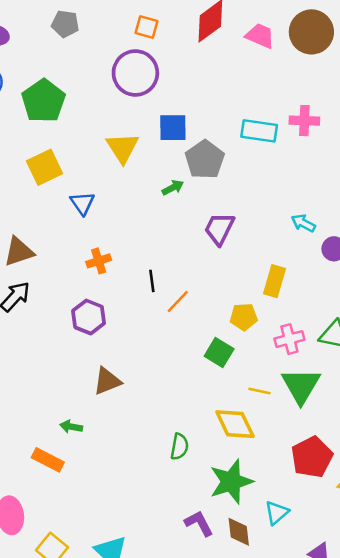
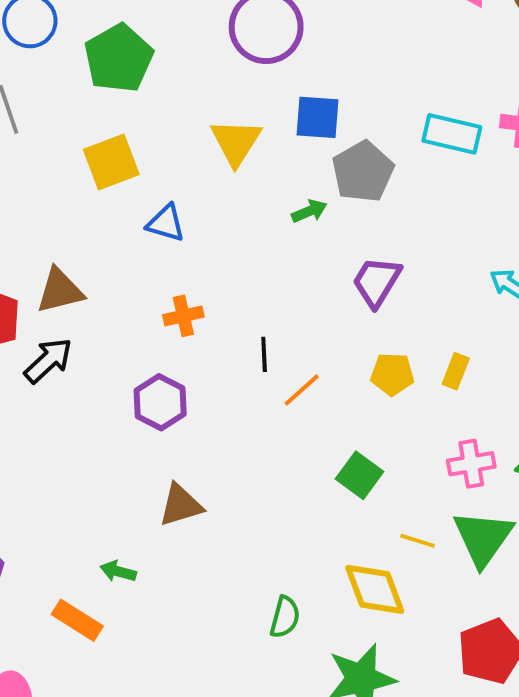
blue triangle: (82, 203) -> (166, 223), turned -44
yellow rectangle: (274, 281) -> (456, 371), size x0.7
yellow pentagon: (244, 317) -> (392, 374), moved

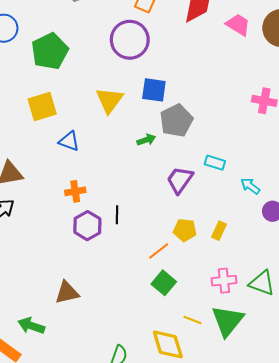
cyan rectangle: (452, 134) -> (215, 163), moved, size x0.7
orange line: (302, 390) -> (159, 251), moved
purple hexagon: (160, 402) -> (87, 226), moved
green arrow: (118, 571) -> (31, 326), size x1.4

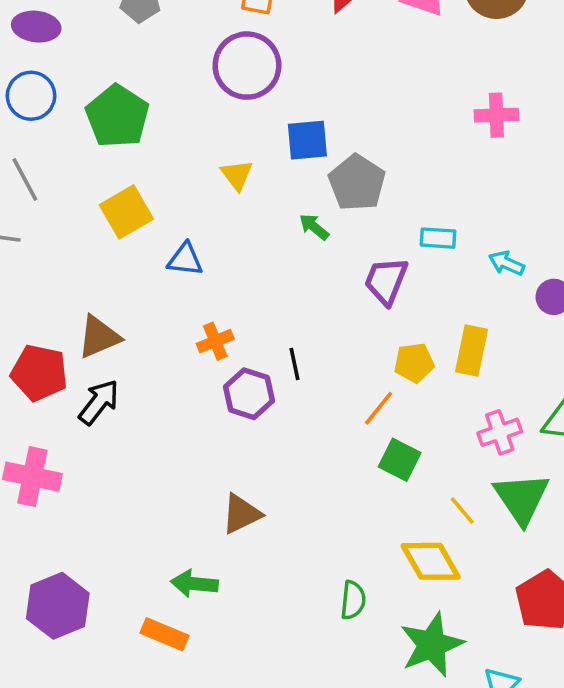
yellow triangle: (109, 100) -> (237, 175), size x0.7
green arrow: (146, 140) -> (314, 227), turned -108
yellow rectangle: (219, 231) -> (472, 350), size x1.5
yellow line: (192, 320) -> (462, 511), turned 42

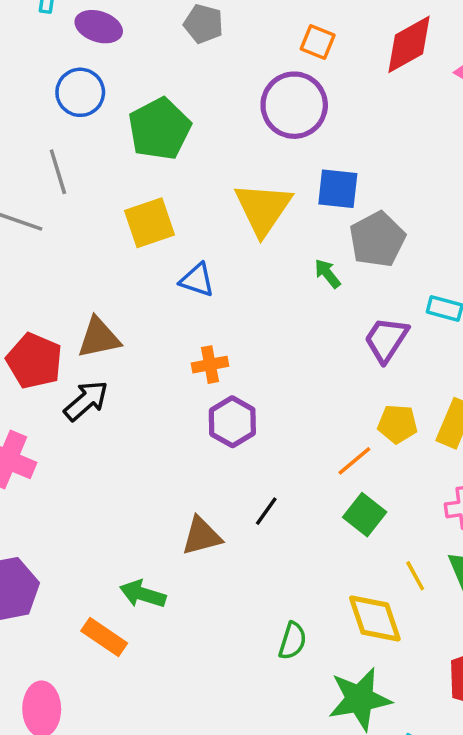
yellow triangle: (237, 175) -> (263, 209), size x1.8
black line: (295, 364) -> (266, 511), moved, turned 36

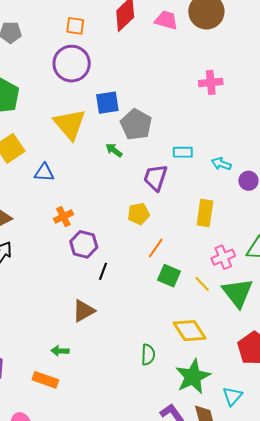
yellow pentagon: (397, 424) -> (139, 214), moved
black line: (266, 511) -> (103, 271), moved
yellow line: (415, 576) -> (202, 284), moved
green arrow: (143, 594) -> (60, 351), size x0.7

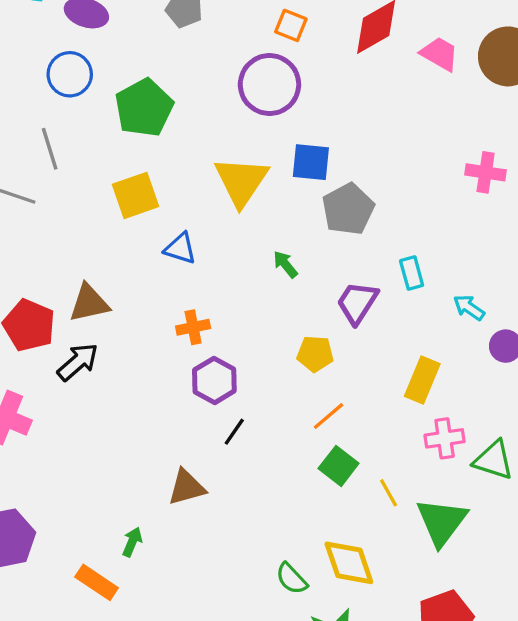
green arrow: (114, 150) -> (285, 264), moved
cyan rectangle: (183, 152) -> (412, 273), turned 60
pink cross: (223, 257) -> (445, 438), moved
green arrow: (60, 351) -> (132, 542), turned 96
green semicircle: (148, 355) -> (292, 579), moved, turned 120

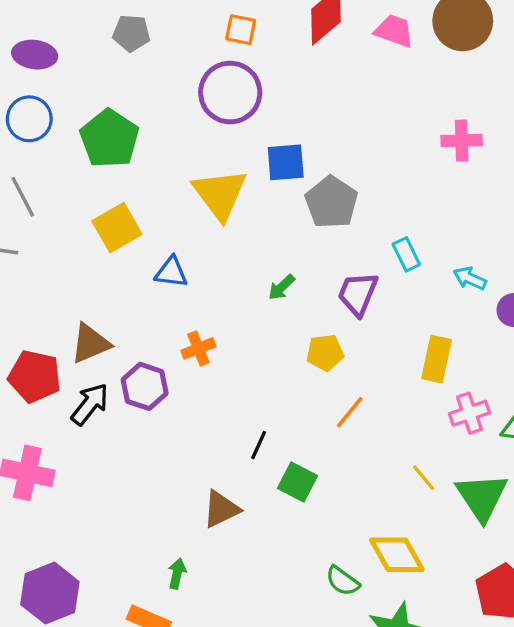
green arrow: (285, 264) -> (282, 287), moved, turned -84
purple hexagon: (214, 380) -> (145, 386), moved
green square: (339, 466) -> (297, 482), moved

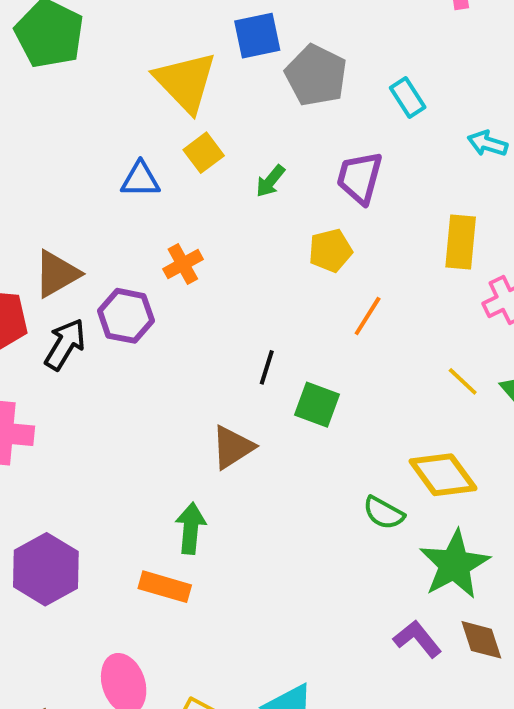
yellow square: (117, 228) -> (204, 153), moved, size x0.7
cyan rectangle: (406, 254) -> (408, 97), moved
green arrow: (177, 574) -> (191, 528), size x1.4

